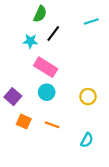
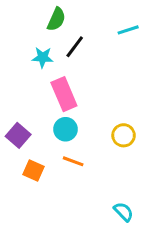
pink rectangle: (46, 67) -> (64, 94), turned 35
orange line: (52, 125) -> (73, 161), moved
cyan semicircle: (87, 140) -> (124, 212), moved, turned -72

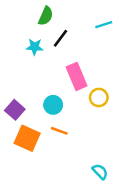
pink rectangle: (64, 94) -> (77, 76), moved
yellow circle: (124, 135) -> (99, 97), moved
orange square: (33, 170) -> (27, 138), size x1.5

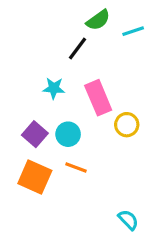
green semicircle: (46, 16) -> (98, 20), moved, turned 30
cyan star: (35, 47) -> (54, 88), moved
purple square: (15, 110) -> (35, 134), moved

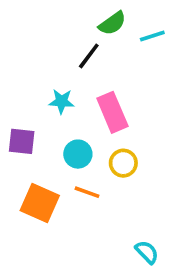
yellow circle: (127, 125) -> (123, 163), moved
purple square: (35, 134) -> (22, 141), moved, turned -35

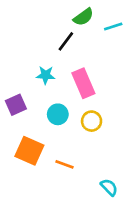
purple square: (22, 141) -> (16, 105), turned -30
orange line: (87, 192) -> (65, 164), moved

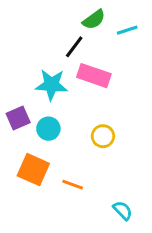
cyan star: (46, 75) -> (51, 85), size x1.5
pink rectangle: (83, 83) -> (94, 76), moved, turned -48
cyan circle: (58, 114) -> (48, 129), moved

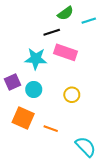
black line: (74, 47) -> (52, 32), turned 35
cyan semicircle: (123, 210) -> (86, 147), size x1.5

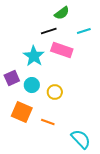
cyan line: (89, 21) -> (84, 31), moved
cyan star: (36, 59) -> (34, 56), turned 30
yellow circle: (72, 95) -> (55, 92), moved

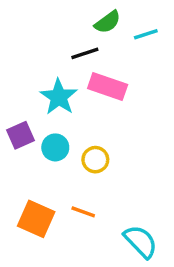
cyan line: (84, 31) -> (146, 34), moved
orange square: (22, 112) -> (36, 219), moved

